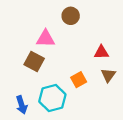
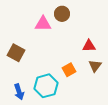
pink triangle: (46, 39) -> (43, 24), moved
brown square: (34, 61) -> (16, 53), moved

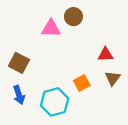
blue arrow: (19, 92) -> (19, 95), moved

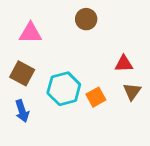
pink triangle: (51, 28) -> (30, 33), moved
cyan hexagon: (55, 102) -> (64, 89), moved

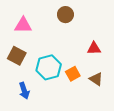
brown triangle: (132, 91) -> (96, 79), moved, turned -32
blue arrow: (22, 111) -> (24, 91), moved

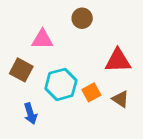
pink triangle: (23, 25) -> (42, 39), moved
red triangle: (94, 48) -> (118, 61), size x1.5

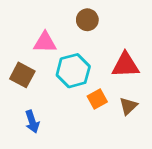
cyan hexagon: (61, 84) -> (73, 71), moved
brown triangle: (120, 99) -> (128, 106), turned 42

